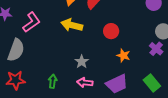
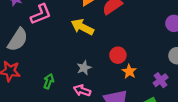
red circle: (111, 31) -> (118, 55), moved
purple cross: (156, 49) -> (161, 80), moved

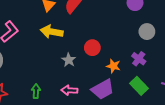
gray star: (84, 68) -> (69, 60), moved
orange star: (129, 71) -> (113, 66), moved

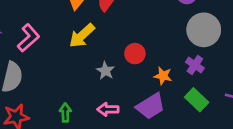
yellow arrow: (52, 32) -> (82, 36), turned -50
gray circle: (147, 32) -> (204, 30), size x1.6

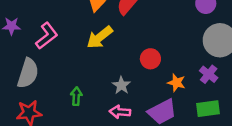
gray star: (105, 71) -> (121, 85), moved
green rectangle: (197, 100) -> (208, 109), turned -55
green arrow: (65, 113) -> (76, 96), moved

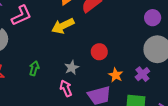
pink arrow: (120, 112) -> (66, 88), turned 49

